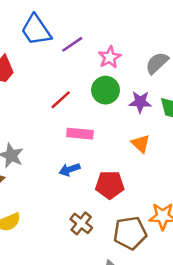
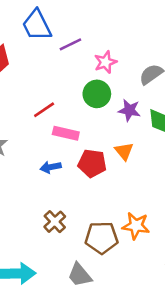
red line: (61, 100) -> (44, 110), moved
red pentagon: (110, 185) -> (92, 163), moved

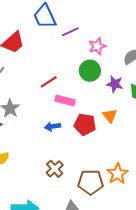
orange star: (136, 226) -> (117, 174), turned 30

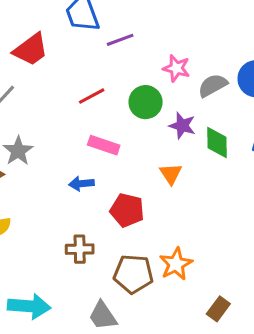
pink star: (97, 46) -> (176, 68), moved, turned 30
red line: (49, 82) -> (92, 96), moved
red pentagon: (85, 124) -> (127, 210), moved
brown cross: (55, 169) -> (80, 249), turned 36

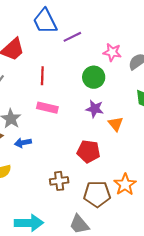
red line: (92, 96) -> (42, 76), moved, turned -54
purple star: (182, 126) -> (95, 109), moved
pink rectangle: (104, 145) -> (47, 108), moved
blue arrow: (81, 184) -> (23, 143), moved

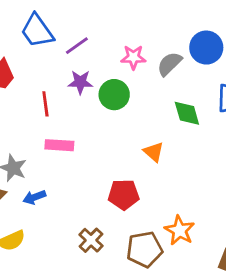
purple star: (95, 109) -> (80, 82), moved
brown cross: (59, 181) -> (91, 240), turned -30

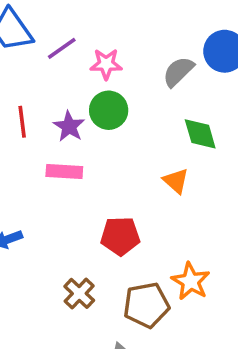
pink star: (133, 57) -> (106, 64), moved
purple star: (80, 82) -> (69, 126), moved, turned 30
pink rectangle: (59, 145) -> (64, 172), moved
orange triangle: (154, 152) -> (176, 181), moved

